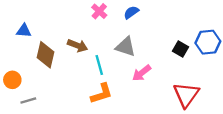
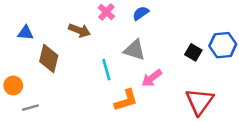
brown arrow: (78, 46) -> (79, 30), moved
orange L-shape: (102, 94) -> (126, 100), moved

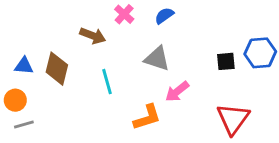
blue triangle: (26, 33) -> (24, 66), moved
black square: (193, 52) -> (226, 61), turned -35
cyan line: (106, 70) -> (107, 82), moved
gray line: (30, 108) -> (24, 124), moved

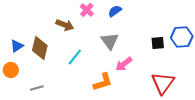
gray triangle: (157, 59) -> (110, 41), turned 36
blue triangle: (24, 66) -> (17, 46), turned -40
cyan line: (107, 82) -> (75, 57), turned 54
gray line: (24, 124) -> (37, 88), moved

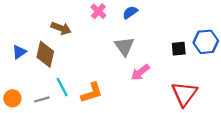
brown arrow: (65, 25) -> (61, 28), moved
cyan line: (75, 57) -> (62, 87), moved, turned -66
orange circle: (11, 70) -> (12, 98), moved
orange L-shape: (103, 82) -> (92, 93), moved

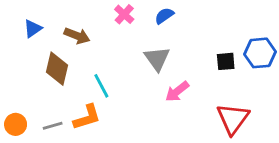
blue triangle: (19, 52) -> (33, 29), moved
cyan line: (62, 87) -> (101, 86), moved
orange L-shape: (92, 93) -> (87, 117), moved

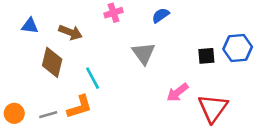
pink cross: (124, 14) -> (114, 13), turned 30
blue semicircle: (164, 16) -> (161, 15), moved
blue triangle: (33, 29) -> (30, 26), turned 42
pink arrow: (177, 92) -> (178, 92), moved

